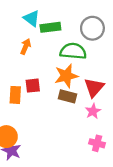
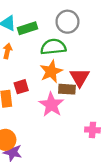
brown rectangle: (67, 96) -> (67, 89), moved
pink star: (93, 111) -> (51, 105), moved, size x1.6

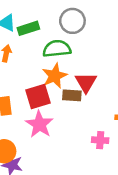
red square: (21, 87) -> (38, 96), moved, size x1.5
pink star: (51, 105) -> (39, 124), moved

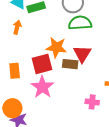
green semicircle: (57, 49) -> (80, 23), moved
orange star: (55, 76) -> (56, 47), turned 30

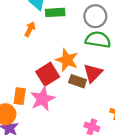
red square: (42, 64) -> (48, 74), turned -30
orange rectangle: (15, 71) -> (20, 96), moved

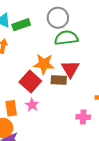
pink star: (42, 99) -> (32, 105), size x0.6

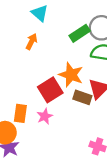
green rectangle: (21, 25) -> (80, 33), moved, turned -30

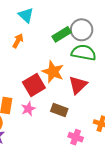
brown rectangle: (82, 97) -> (59, 110), moved

